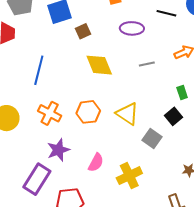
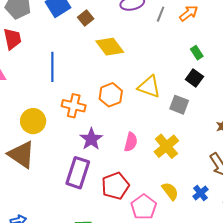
gray line: (147, 64) -> (161, 14), moved, turned -42

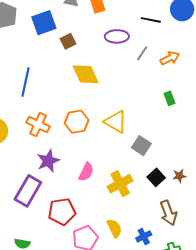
black square: (194, 78) -> (156, 177), moved

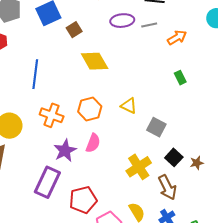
gray line: (142, 53) -> (149, 25), moved, turned 49
yellow triangle: (116, 122) -> (129, 106), size x0.7
pink semicircle: (86, 172) -> (93, 143), moved
brown star: (179, 176) -> (197, 163), moved
brown arrow: (168, 213) -> (167, 187), moved

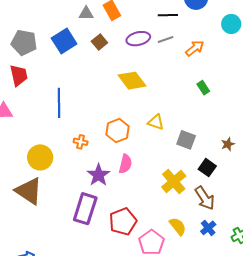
brown square: (74, 30) -> (99, 42), moved
yellow diamond: (95, 61) -> (132, 81), moved
orange cross: (52, 115) -> (81, 142), size x0.6
brown star: (197, 163) -> (228, 144), moved

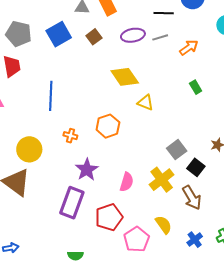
yellow triangle: (156, 122) -> (145, 103), moved
gray square: (186, 140) -> (177, 150), moved, turned 30
pink semicircle: (125, 164) -> (127, 182), moved
blue cross: (208, 228) -> (195, 240), moved

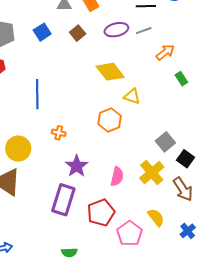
blue square: (59, 34) -> (42, 32), size x0.7
orange arrow: (189, 48) -> (165, 52), moved
orange hexagon: (108, 126) -> (110, 120), moved

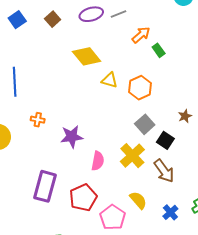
green rectangle: (181, 79) -> (159, 50), moved
orange hexagon: (110, 120) -> (140, 88), moved
purple star: (77, 166) -> (72, 137), moved, turned 30

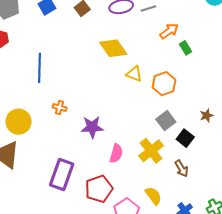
brown arrow: (164, 171) -> (181, 169), size x0.7

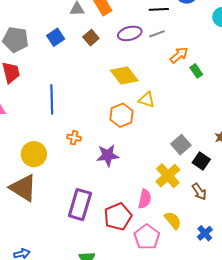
orange hexagon: (164, 84) -> (121, 115), moved
pink semicircle: (116, 153) -> (145, 199), moved

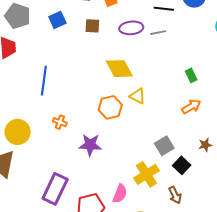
brown square: (91, 38) -> (92, 26), turned 35
orange arrow: (179, 55) -> (191, 106), moved

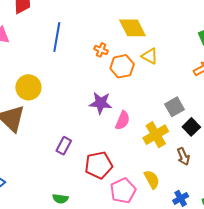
orange cross: (60, 122) -> (101, 50), moved
purple rectangle: (55, 189) -> (64, 146), size x0.6
pink semicircle: (120, 194) -> (123, 120), moved

